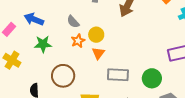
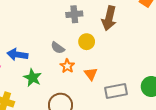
yellow circle: (96, 35) -> (87, 42), moved
green star: (43, 44) -> (33, 78), turned -30

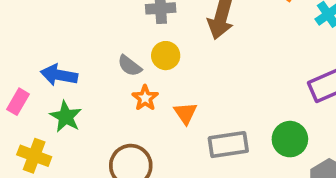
yellow circle: (87, 42) -> (166, 56), moved
green star: (33, 78) -> (66, 117), moved

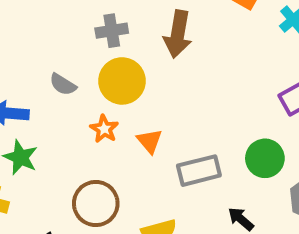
yellow circle: (166, 56) -> (122, 81), size x1.5
gray semicircle: (130, 66) -> (63, 84), moved

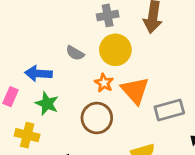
orange triangle: (149, 141) -> (135, 91), size x1.6
brown circle: (96, 204) -> (97, 118), moved

